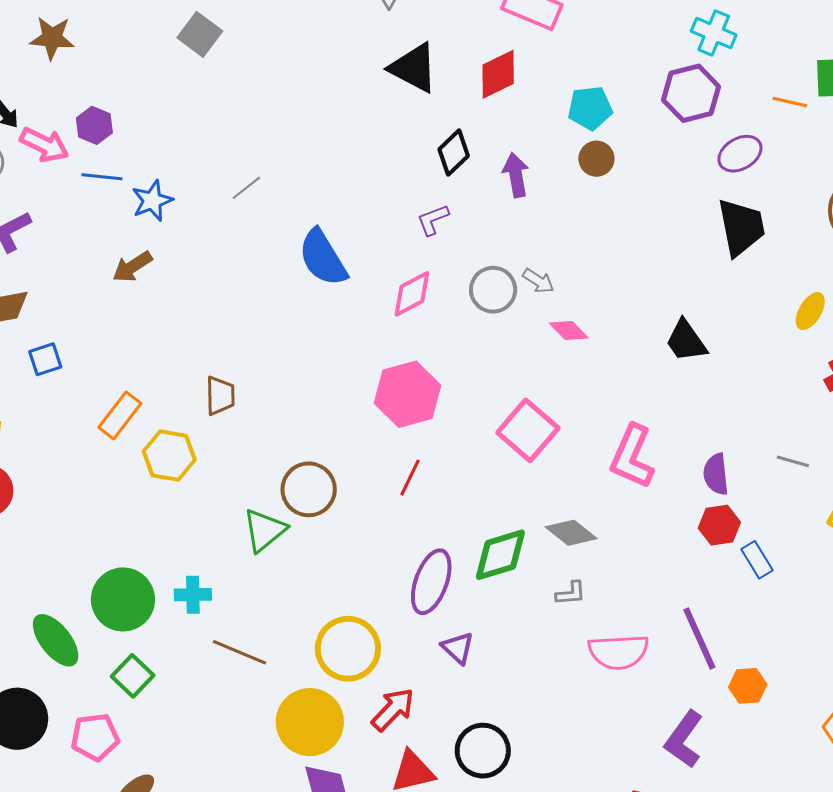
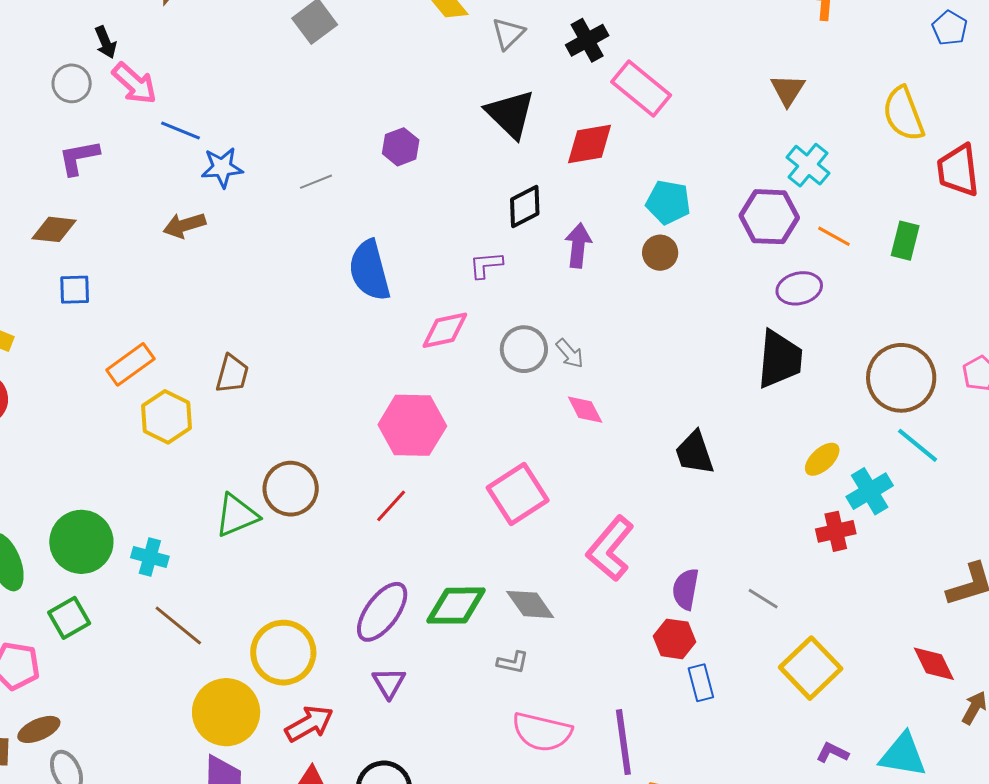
orange line: (790, 102) -> (834, 236), moved
purple hexagon: (94, 125) -> (401, 147), moved

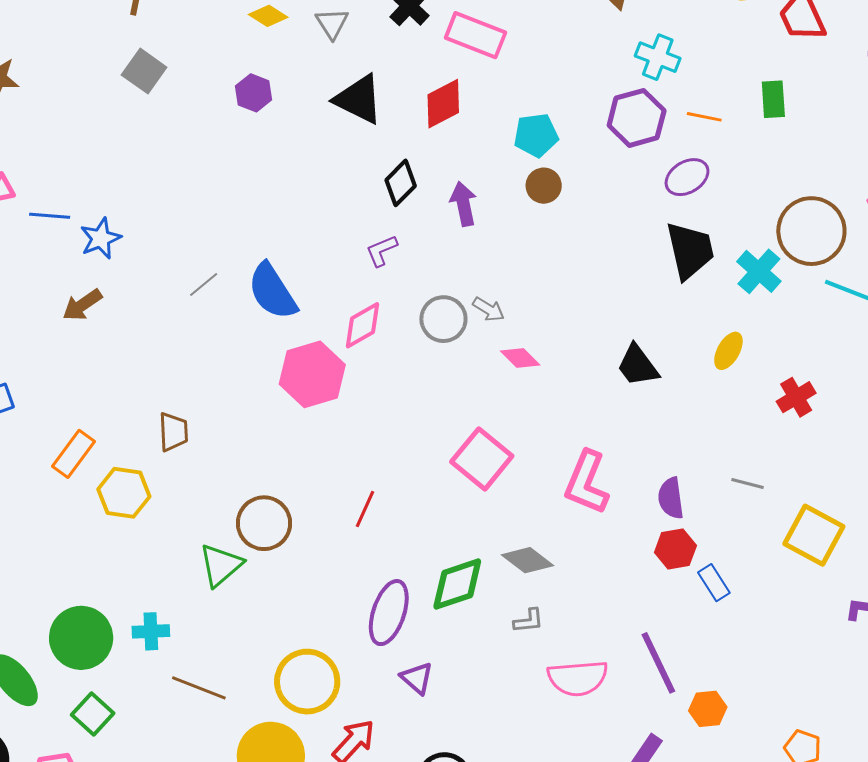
purple hexagon: (401, 147) -> (254, 93), moved
gray line: (316, 182) -> (204, 285), moved
pink hexagon: (412, 425) -> (312, 374), moved
yellow ellipse: (822, 459) -> (728, 351), moved
cyan cross: (870, 491) -> (759, 271), moved

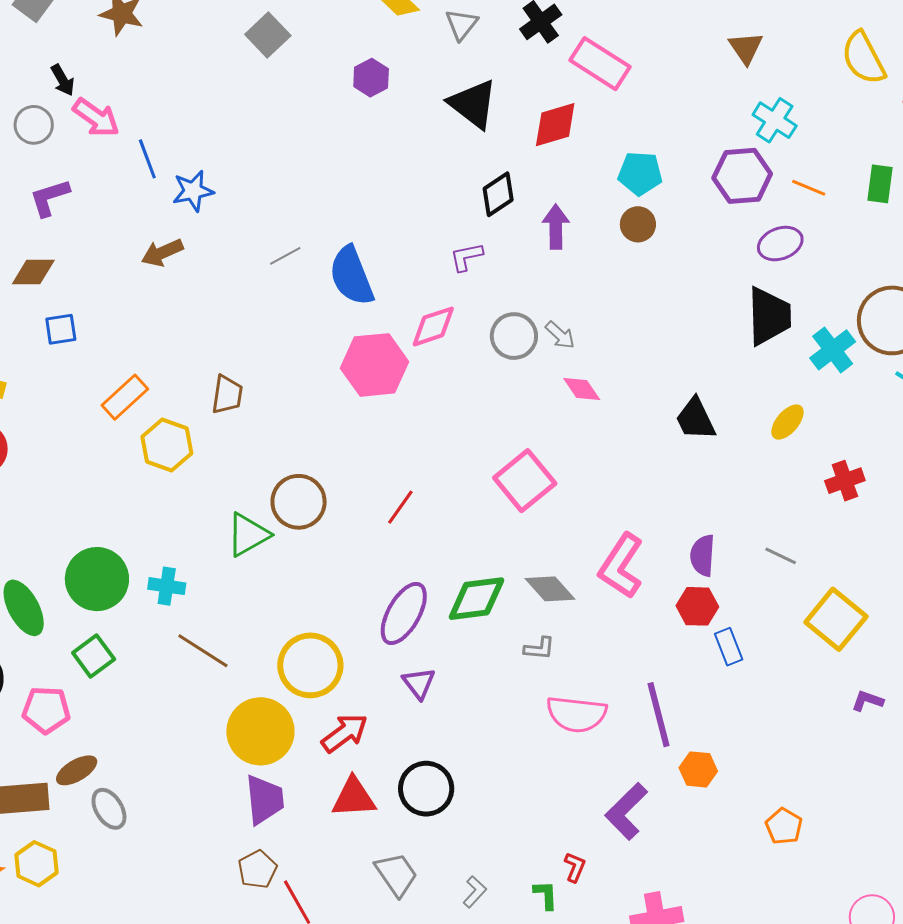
blue line: (50, 216) -> (147, 159), turned 54
pink L-shape: (587, 483) -> (621, 566), moved

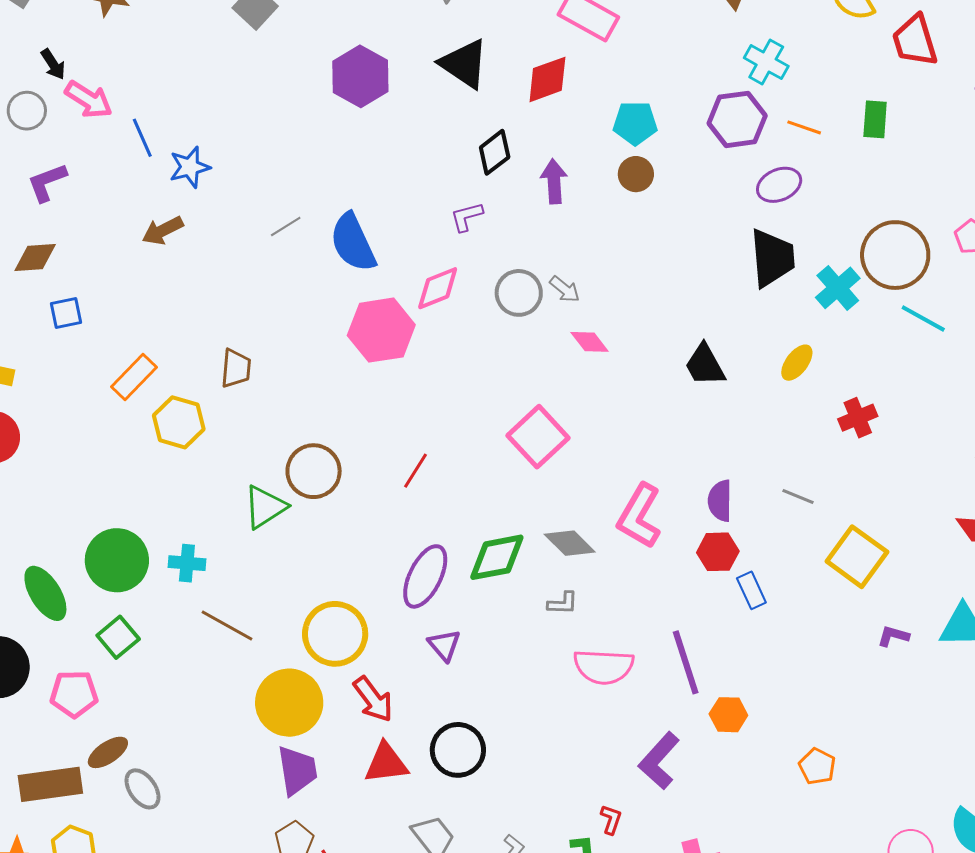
purple hexagon: (371, 78) -> (360, 76), moved, size x1.6
red arrow: (344, 733) -> (373, 699), turned 93

